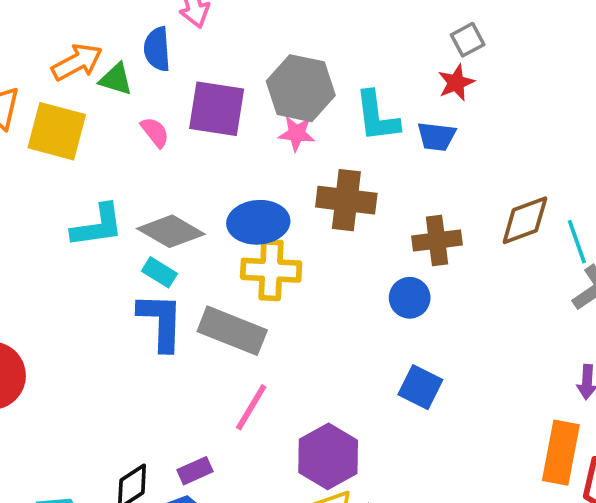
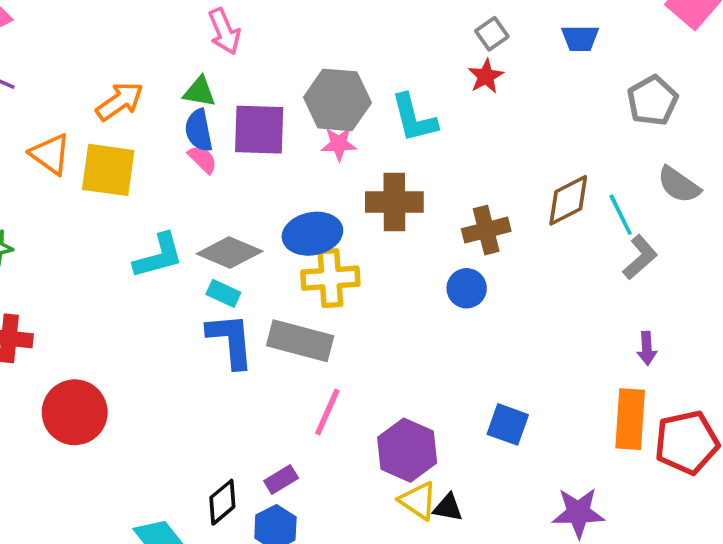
blue semicircle: (157, 49) -> (199, 130), moved
green triangle: (116, 79) -> (199, 92), moved
blue trapezoid: (436, 136) -> (580, 38), moved
blue square: (420, 387) -> (508, 424), moved

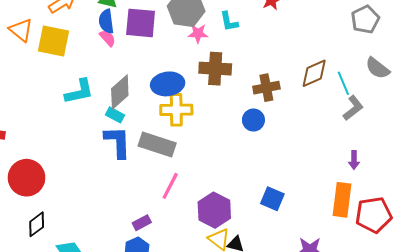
cyan L-shape: (414, 118) -> (229, 22), size x0.7
pink star: (339, 144) -> (198, 33), moved
gray diamond: (230, 253) -> (120, 92), turned -68
black diamond: (222, 502) -> (37, 224), moved

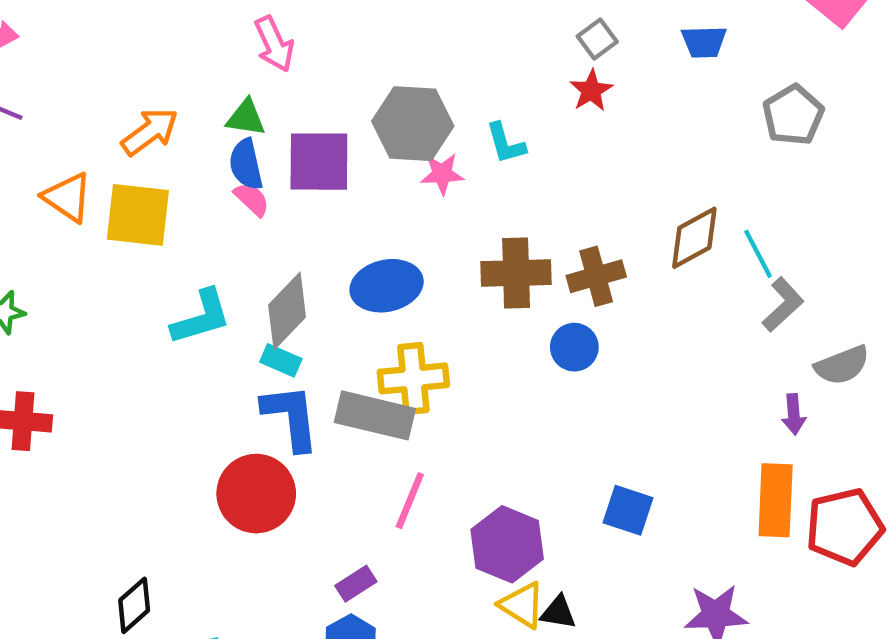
gray semicircle: (377, 68) -> (842, 365), moved, turned -55
brown cross: (215, 69) -> (516, 273), moved
yellow cross: (176, 110) -> (413, 378), moved
red circle: (27, 178) -> (256, 494), moved

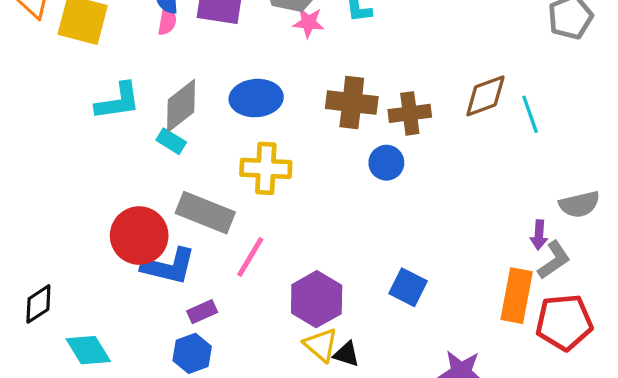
pink semicircle: (252, 199) -> (167, 21), turned 48
gray L-shape: (783, 305) -> (554, 260), moved
gray rectangle: (375, 415) -> (205, 213), moved
blue L-shape: (291, 417) -> (169, 266), moved, turned 102

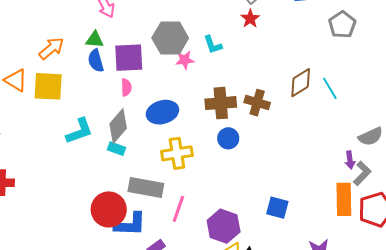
pink semicircle: (167, 21) -> (126, 87), moved
brown cross: (410, 113) -> (257, 103), turned 35
blue circle: (386, 163) -> (228, 138), moved

